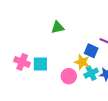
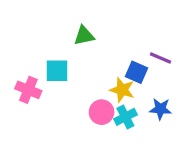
cyan square: (40, 64) -> (57, 71), moved
cyan cross: (91, 73) -> (125, 117), moved

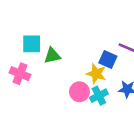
green triangle: (84, 36) -> (52, 56), moved
cyan square: (57, 71) -> (32, 44), moved

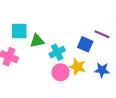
yellow star: (96, 74) -> (77, 67), moved
cyan cross: (99, 96) -> (57, 52), moved

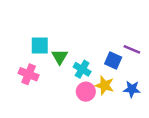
green triangle: (37, 41) -> (60, 57), turned -48
cyan cross: (57, 52) -> (82, 69), turned -32

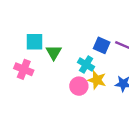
blue square: (113, 61) -> (102, 45), moved
cyan cross: (82, 69) -> (86, 65), moved

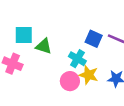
green triangle: (54, 53) -> (44, 46), turned -42

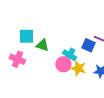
blue square: (94, 39) -> (88, 45), moved
pink circle: (70, 81) -> (63, 64), moved

